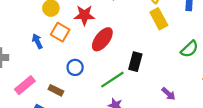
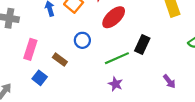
pink rectangle: (25, 85) -> (30, 49), turned -42

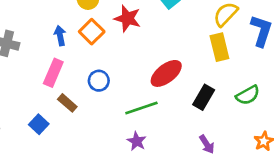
red ellipse: (114, 17) -> (166, 73), moved
black rectangle: (142, 45) -> (204, 97), moved
pink rectangle: (30, 49) -> (53, 73), moved

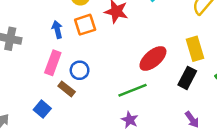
orange square: (92, 32) -> (85, 25), turned 30
yellow rectangle: (219, 47) -> (195, 49), moved
blue circle: (99, 81) -> (80, 70), moved

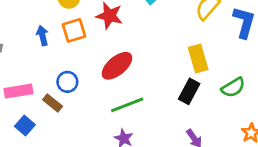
red ellipse: (153, 58) -> (117, 66), moved
pink rectangle: (53, 63) -> (18, 91), moved, turned 60

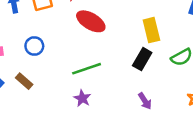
red ellipse: (117, 66) -> (91, 21), moved, turned 68
brown rectangle: (53, 103) -> (24, 81), moved

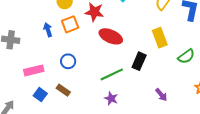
black rectangle: (142, 59) -> (139, 61), moved

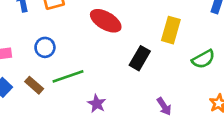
yellow rectangle: (160, 38) -> (171, 30), turned 30
green line: (112, 74) -> (68, 76), moved

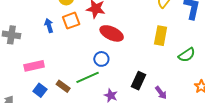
blue circle: (45, 47) -> (101, 59), moved
black rectangle: (140, 58) -> (138, 81), moved

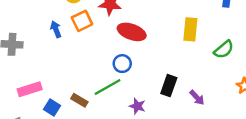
pink rectangle: (34, 66) -> (30, 89), moved

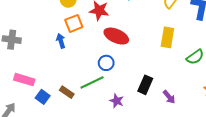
blue arrow: (56, 29) -> (61, 41), moved
pink rectangle: (30, 89) -> (24, 80), turned 30

